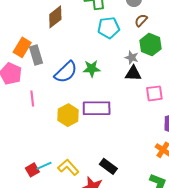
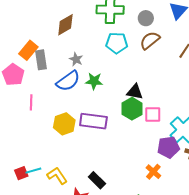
brown semicircle: (141, 20) -> (150, 40), size x1.5
green hexagon: (150, 45) -> (132, 109), moved
gray star: (132, 57) -> (76, 59), moved

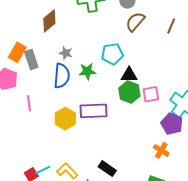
cyan pentagon: (117, 43) -> (112, 54), moved
blue semicircle: (68, 81) -> (62, 76), turned -40
purple pentagon: (168, 147) -> (172, 124), turned -30

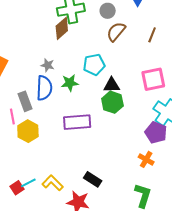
brown diamond: (49, 21) -> (62, 28), moved
gray rectangle: (31, 60) -> (25, 101), moved
pink square: (151, 94) -> (153, 79), moved, size x1.4
yellow hexagon: (65, 119) -> (28, 131), moved

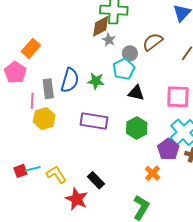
gray circle: (108, 11) -> (130, 53), moved
gray star: (48, 65) -> (109, 40), moved
cyan pentagon: (94, 65) -> (124, 69), turned -30
green hexagon: (112, 102) -> (137, 128), moved

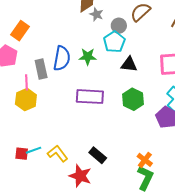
yellow hexagon: (44, 119) -> (26, 99), moved
red square: (20, 171) -> (22, 154), turned 32
orange cross: (153, 173) -> (145, 160), moved

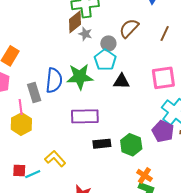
green star: (88, 57) -> (80, 77), size x1.5
green hexagon: (133, 99) -> (131, 145), moved
red square: (22, 154) -> (19, 171), moved
yellow L-shape: (58, 154) -> (55, 159), moved
black rectangle: (98, 155) -> (102, 144), moved, turned -42

